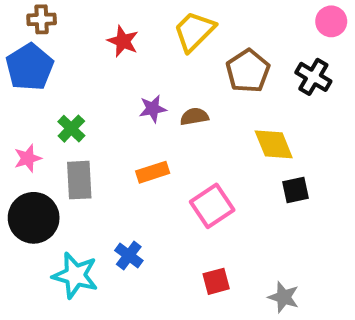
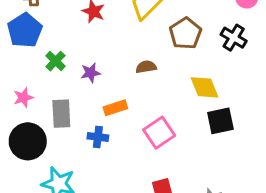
purple star: (153, 109) -> (91, 73), moved
green cross: (71, 129) -> (55, 61), moved
black square: (296, 190) -> (220, 121), size x1.4
blue cross: (129, 255) -> (98, 137), moved, turned -30

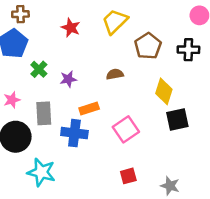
black cross: (234, 38) -> (188, 50), turned -30
yellow diamond: (204, 87) -> (164, 91), turned 40
blue cross: (98, 137) -> (74, 133), size x1.5

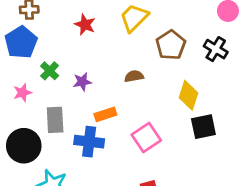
black cross: (188, 50) -> (216, 49), turned 30
pink star: (12, 100) -> (22, 93), moved

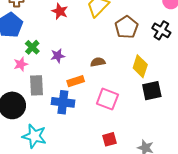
brown semicircle: (134, 76) -> (98, 62), moved
pink star: (22, 93) -> (21, 64), moved
pink square: (146, 138) -> (107, 99), turned -35

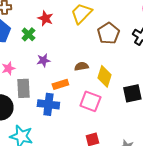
green cross: (32, 47) -> (28, 34), moved
yellow diamond: (140, 66) -> (104, 76), moved

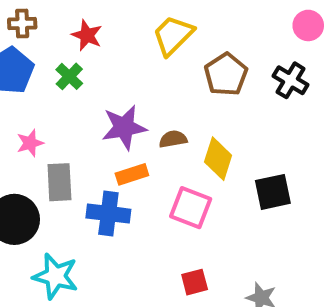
red star: (45, 18) -> (87, 35), moved
purple star: (43, 60) -> (124, 127), moved, size x1.6

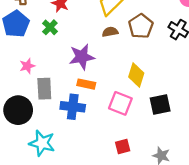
brown semicircle: (173, 139) -> (110, 32), moved
orange rectangle: (132, 174) -> (86, 84), turned 30
black square: (273, 192) -> (160, 104), moved

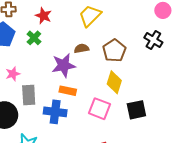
brown pentagon: (141, 26) -> (114, 51), moved
brown semicircle: (110, 32) -> (82, 48), moved

